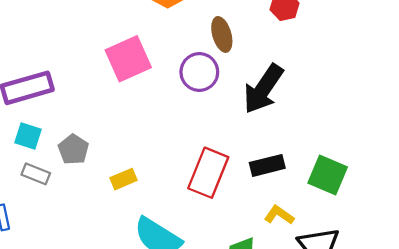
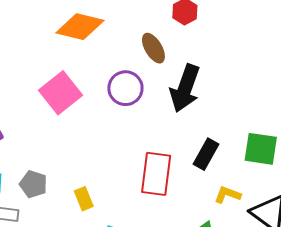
brown ellipse: (222, 34) -> (153, 48), moved
black rectangle: (267, 165) -> (206, 154), turned -32
yellow rectangle: (123, 179) -> (84, 199), turned -75

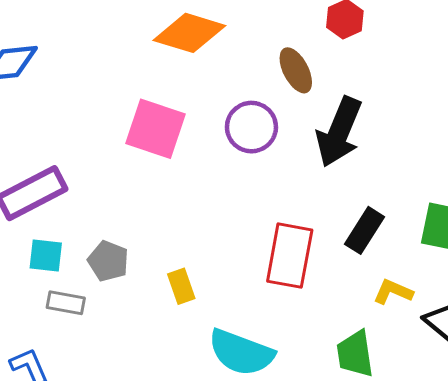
pink square: (61, 93) -> (156, 129), turned -36

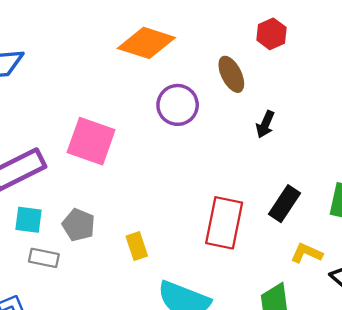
purple circle: (251, 127) -> (178, 105), moved
pink square: (156, 129) -> (91, 141), moved
black arrow: (339, 132) -> (265, 124), size x0.5

